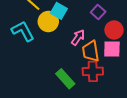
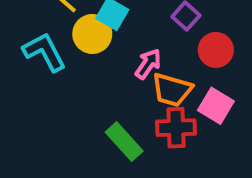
pink square: (112, 49) -> (216, 106), moved, turned 30
orange trapezoid: (91, 51) -> (172, 90), turned -65

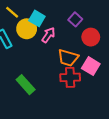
pink arrow: (148, 64) -> (48, 35), moved
green rectangle: (124, 142) -> (26, 85), moved

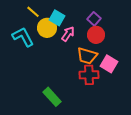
red circle: (91, 37) -> (96, 35), moved
green rectangle: (26, 85) -> (52, 97), moved

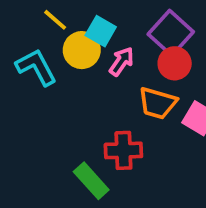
purple square: (94, 19) -> (171, 33), size x1.6
red cross: (89, 75) -> (123, 150), moved

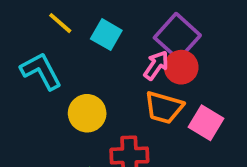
yellow circle: (82, 50) -> (87, 113), moved
pink arrow: (122, 61) -> (156, 65), moved

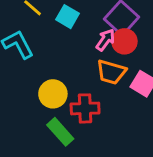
yellow circle: (87, 113) -> (53, 94), moved

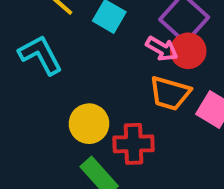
pink arrow: (105, 40) -> (162, 49), turned 85

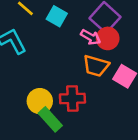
yellow circle: (89, 124) -> (40, 101), moved

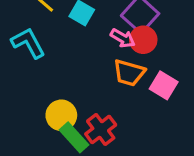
red cross: (72, 98) -> (101, 129), moved, turned -35

